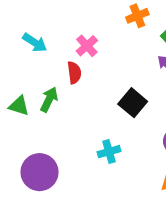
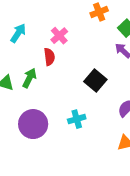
cyan arrow: (35, 43) -> (18, 33), turned -90
purple circle: (39, 172) -> (33, 124), moved

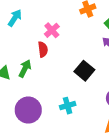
cyan arrow: (18, 33) -> (15, 18), moved

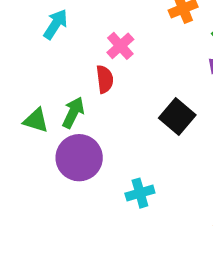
cyan cross: (68, 106) -> (140, 193), moved
purple circle: (28, 110) -> (79, 158), moved

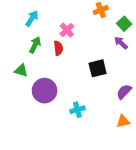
green arrow: (73, 113) -> (35, 45), moved
black square: (177, 117) -> (98, 68), turned 36

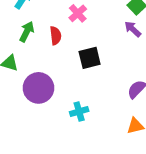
pink cross: (67, 30) -> (78, 13), moved
black square: (98, 68) -> (90, 58), moved

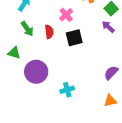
green arrow: (27, 32) -> (27, 29), turned 119
black square: (90, 58) -> (74, 38), moved

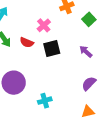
purple arrow: (108, 27) -> (86, 51), moved
red semicircle: (49, 32) -> (27, 42), turned 120

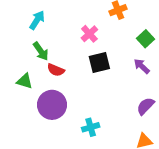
green square: (89, 19) -> (145, 39), moved
red semicircle: (27, 42) -> (56, 70), moved

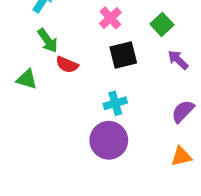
green square: (145, 39) -> (162, 24), moved
purple circle: (52, 105) -> (109, 140), moved
cyan cross: (91, 127) -> (115, 103), moved

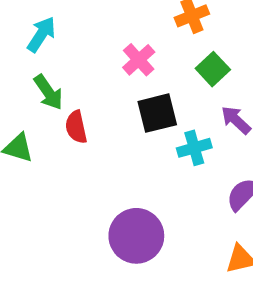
red semicircle: (67, 65) -> (76, 127), turned 55
cyan cross: (115, 103) -> (194, 148), moved

